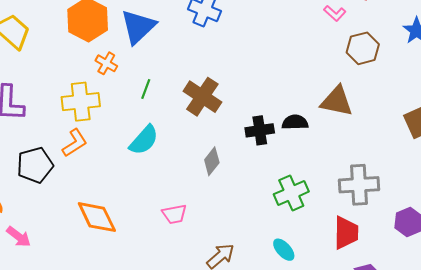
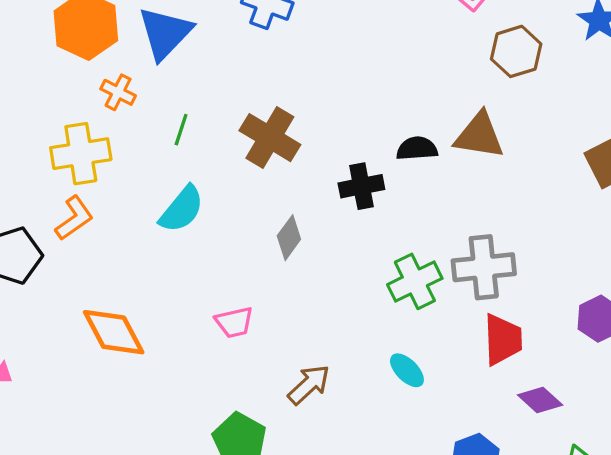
black semicircle: (295, 122) -> (417, 149), moved
gray cross: (359, 185) -> (484, 267), moved

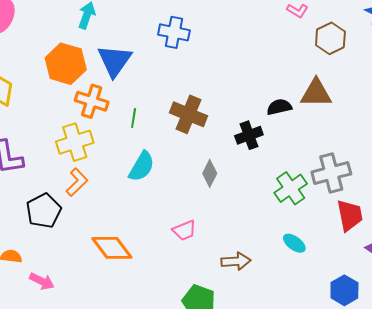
orange cross: (118, 92) -> (92, 101), size x1.5
brown arrow: (309, 385) -> (236, 261), turned 48

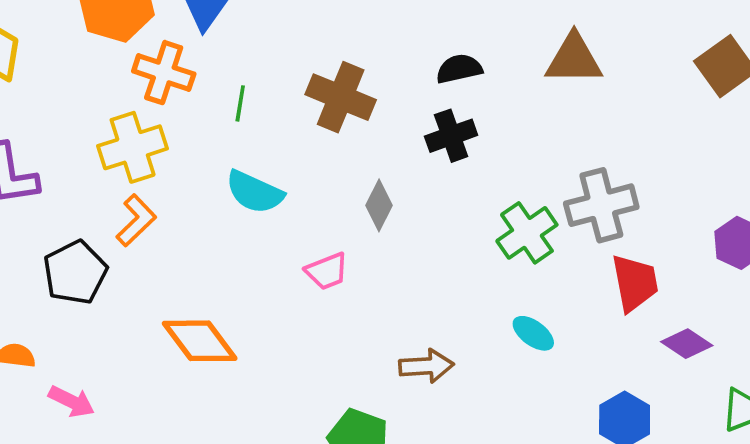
black semicircle: (279, 107) -> (459, 69), moved
cyan semicircle: (142, 166) -> (255, 192), turned 84
pink trapezoid: (184, 230) -> (327, 271), moved

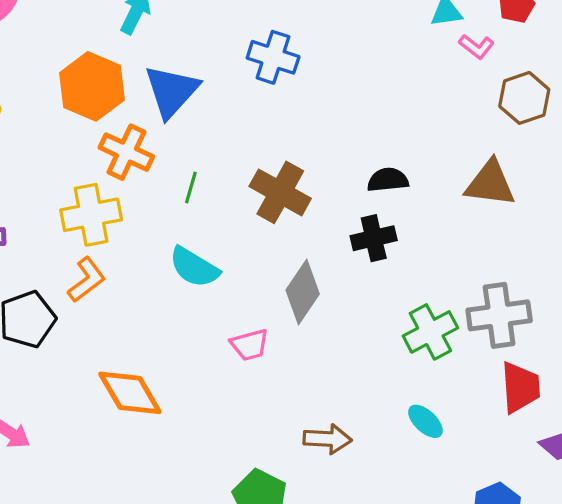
gray diamond: (379, 205) -> (303, 292), size x1.4

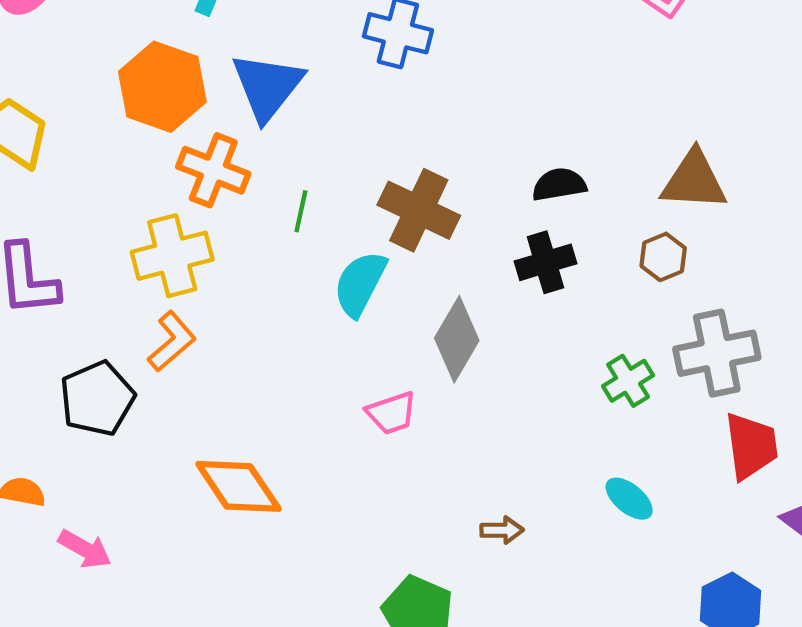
brown hexagon: (524, 98) -> (663, 257), moved, size x0.7
cyan semicircle: (194, 267) -> (360, 284), moved, turned 90
green cross: (430, 332) -> (628, 381), size x0.7
brown arrow: (328, 439) -> (502, 530), size x0.7

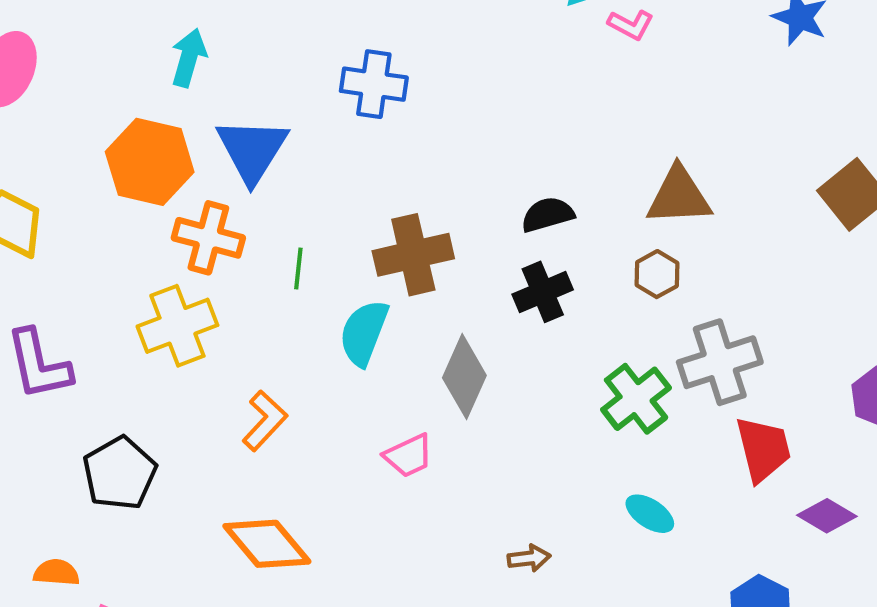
brown cross: (419, 210) -> (413, 255), turned -32
orange L-shape: (172, 341) -> (265, 421), moved
green cross: (628, 381) -> (636, 399), size x1.4

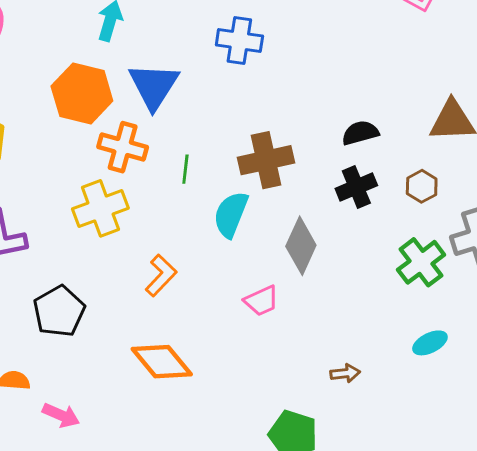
brown hexagon: (657, 274) -> (422, 186), moved
cyan ellipse: (650, 514) -> (430, 343), turned -60

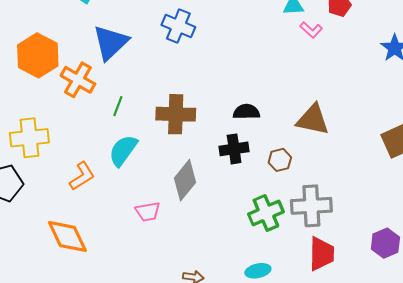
orange hexagon: (82, 94) -> (38, 55), moved
yellow cross: (100, 208) -> (29, 138), moved
cyan semicircle: (231, 214) -> (123, 150), moved

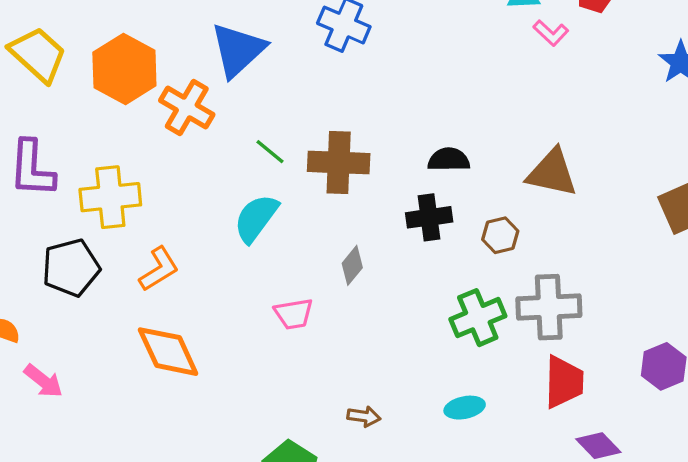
green line: (118, 106) -> (270, 152), moved, turned -72
orange L-shape: (82, 176) -> (159, 269), moved
gray diamond: (185, 180) -> (352, 265), size x0.6

